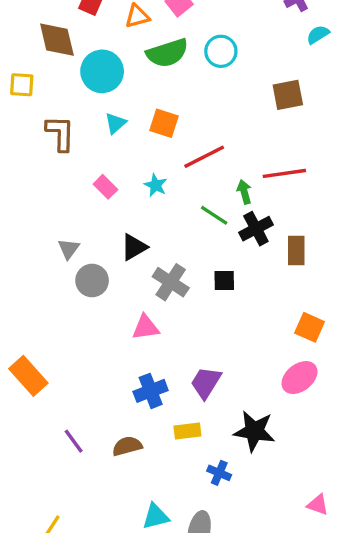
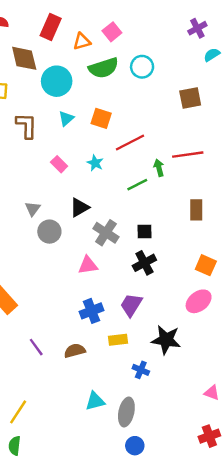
green line: (214, 215) -> (137, 185), turned -60
black cross: (256, 229) -> (144, 263), moved

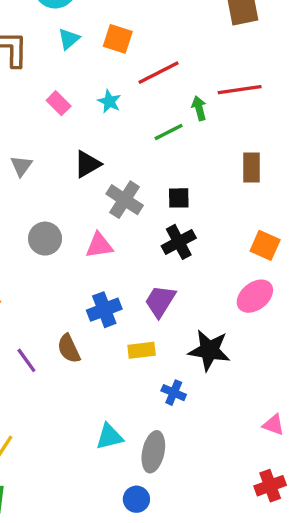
gray circle: (49, 232) -> (45, 239), moved
brown semicircle: (75, 351) -> (69, 349), moved, turned -100
blue circle: (135, 446) -> (136, 499), moved

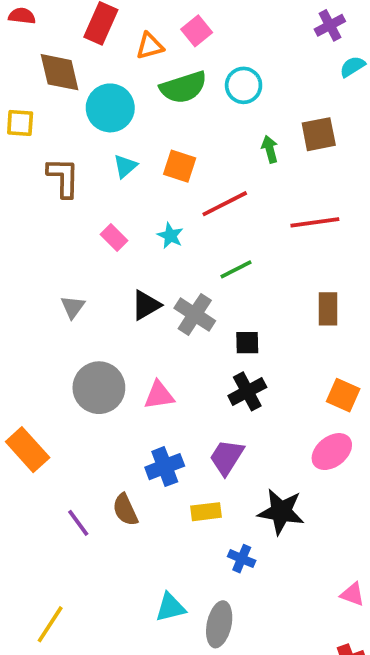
green arrow: (199, 108) -> (270, 149), moved
gray cross: (125, 200) -> (195, 314), moved
gray circle: (45, 239) -> (99, 388), size x1.4

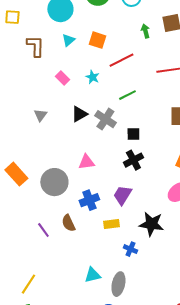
gray circle: (99, 388) -> (54, 182), moved
orange rectangle: (28, 450) -> (16, 174), moved

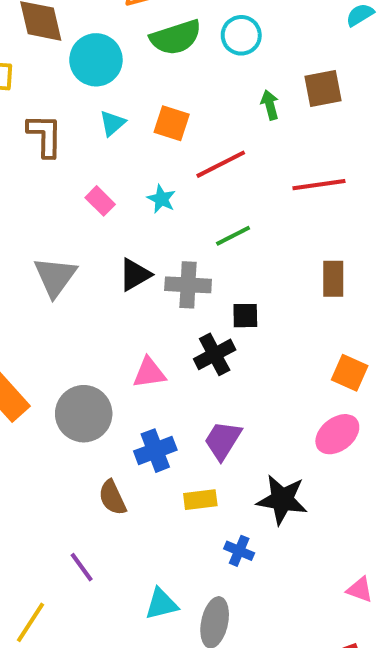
gray triangle: (40, 115) -> (55, 277), size x1.6
gray cross: (105, 119) -> (188, 285), turned -30
black cross: (133, 160) -> (215, 354), moved
purple line: (43, 230) -> (82, 567), moved

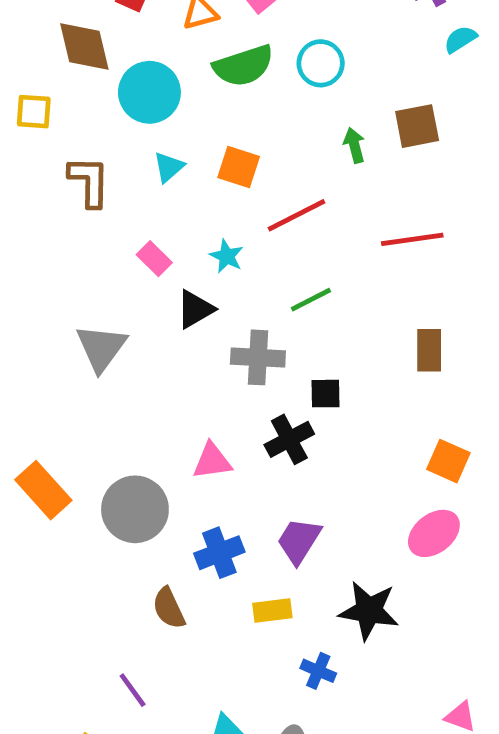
black triangle: (135, 275) -> (195, 309), moved

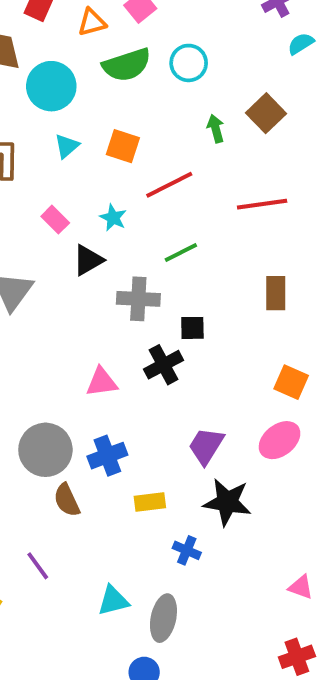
brown square: (417, 126) -> (266, 113), turned -33
gray circle: (135, 509) -> (45, 450), moved
purple trapezoid: (299, 541) -> (206, 446), moved

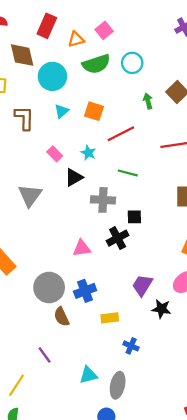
green line: (181, 252) -> (128, 173), turned 42
black star: (227, 502) -> (161, 309), moved, size x0.7

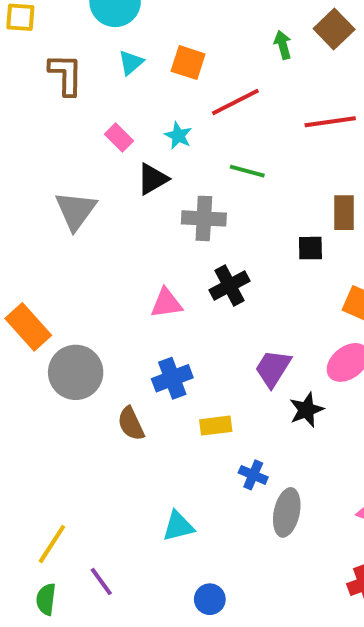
black square: (134, 217) -> (310, 248), moved
gray circle: (49, 288) -> (76, 372), moved
black star: (161, 309) -> (306, 410), turned -30
purple line: (45, 355) -> (101, 581), moved
gray ellipse: (118, 385) -> (287, 512), moved

